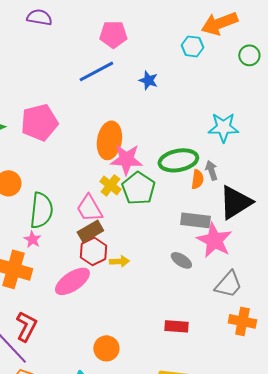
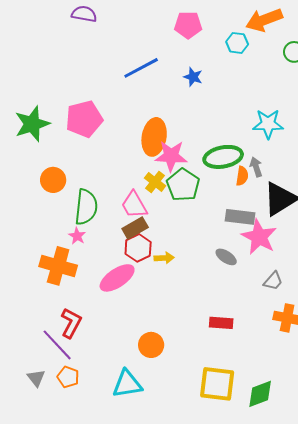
pink pentagon: (113, 34) -> (188, 25), moved
gray trapezoid: (228, 284) -> (273, 281), size x0.7

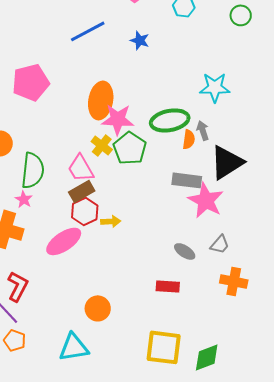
gray ellipse: (226, 257) -> (185, 251), moved

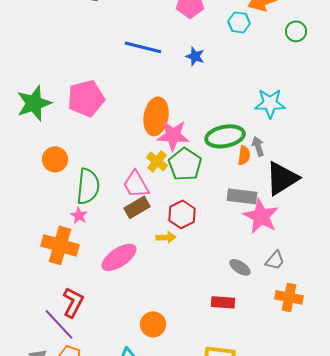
blue line: (88, 31) -> (143, 47), turned 42
red hexagon: (85, 211) -> (182, 214), moved

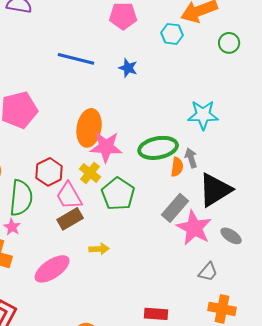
green pentagon: (185, 164) -> (118, 194), moved
gray rectangle: (242, 196) -> (175, 208), turned -56
red hexagon: (182, 214) -> (49, 172), moved
gray ellipse: (240, 267) -> (231, 236), moved

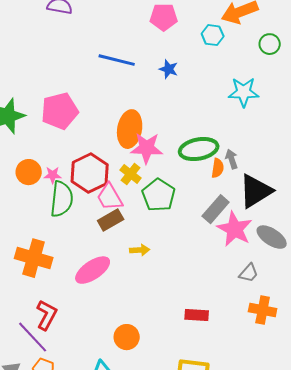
cyan star: (203, 115) -> (244, 92), moved
red hexagon: (49, 172) -> (90, 173), size x1.4
pink star: (12, 227) -> (53, 175), moved, turned -30
gray ellipse: (231, 236) -> (272, 237), size x1.4

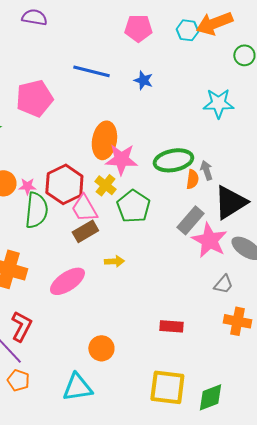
cyan hexagon: (213, 35) -> (187, 30), moved
pink pentagon: (60, 111) -> (34, 98), moved

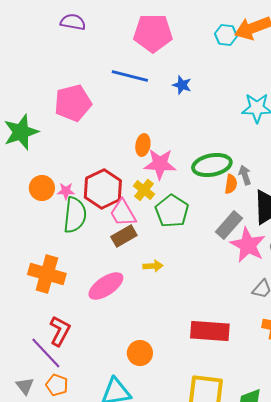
pink pentagon: (138, 28) -> (153, 33), moved, size x1.4
orange ellipse: (104, 140) -> (143, 145), size x0.6
red rectangle: (171, 326) -> (210, 331), size x1.6

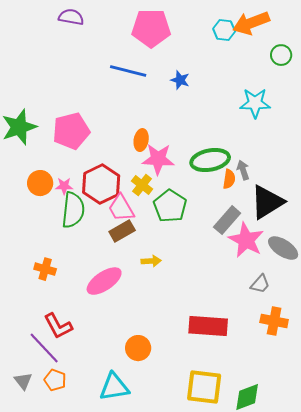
pink pentagon: (73, 103) -> (71, 131), moved
orange cross: (47, 274) -> (45, 269), size x0.6
red L-shape: (60, 331) -> (58, 326), turned 124

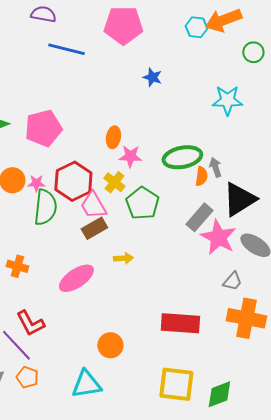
blue line: (128, 71) -> (66, 49), moved
pink star: (158, 159) -> (130, 156), size x0.7
orange cross: (274, 321) -> (246, 318), size x1.4

